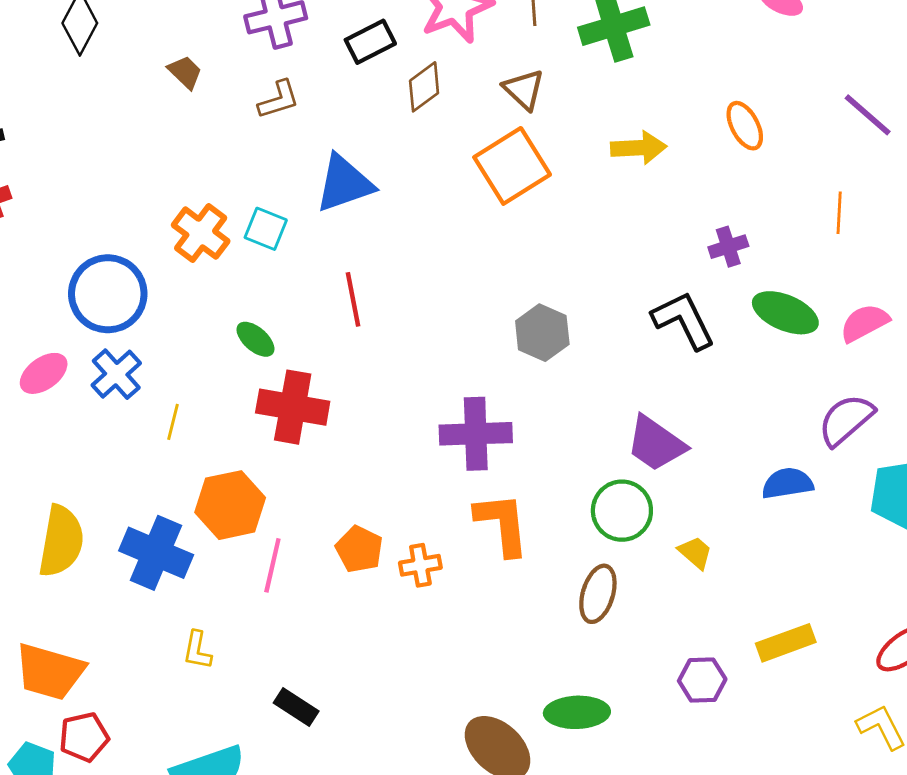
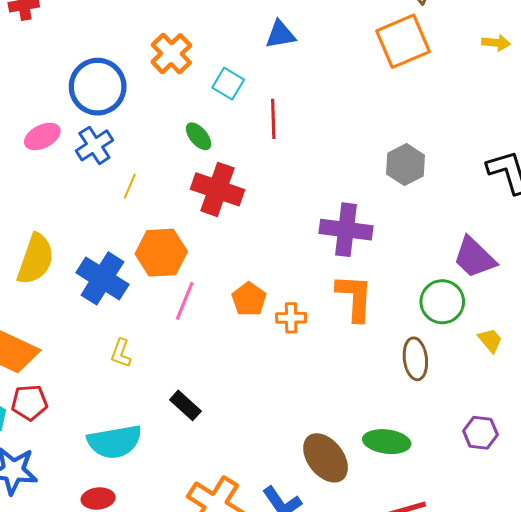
yellow arrow: (639, 148) -> (496, 43), size x0.7
blue triangle: (344, 183) -> (280, 35), size x0.7
cyan square: (266, 229) -> (228, 84), moved
brown ellipse: (598, 594) -> (415, 359), turned -33

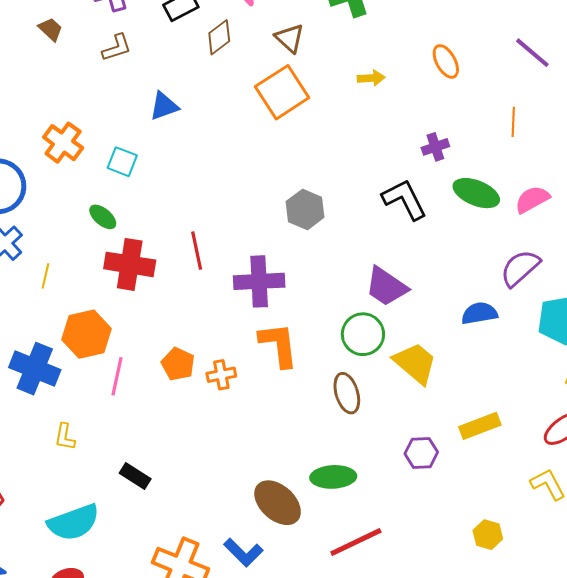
red line: (273, 119) -> (197, 251), moved
yellow trapezoid: (490, 340) -> (415, 363), size x1.8

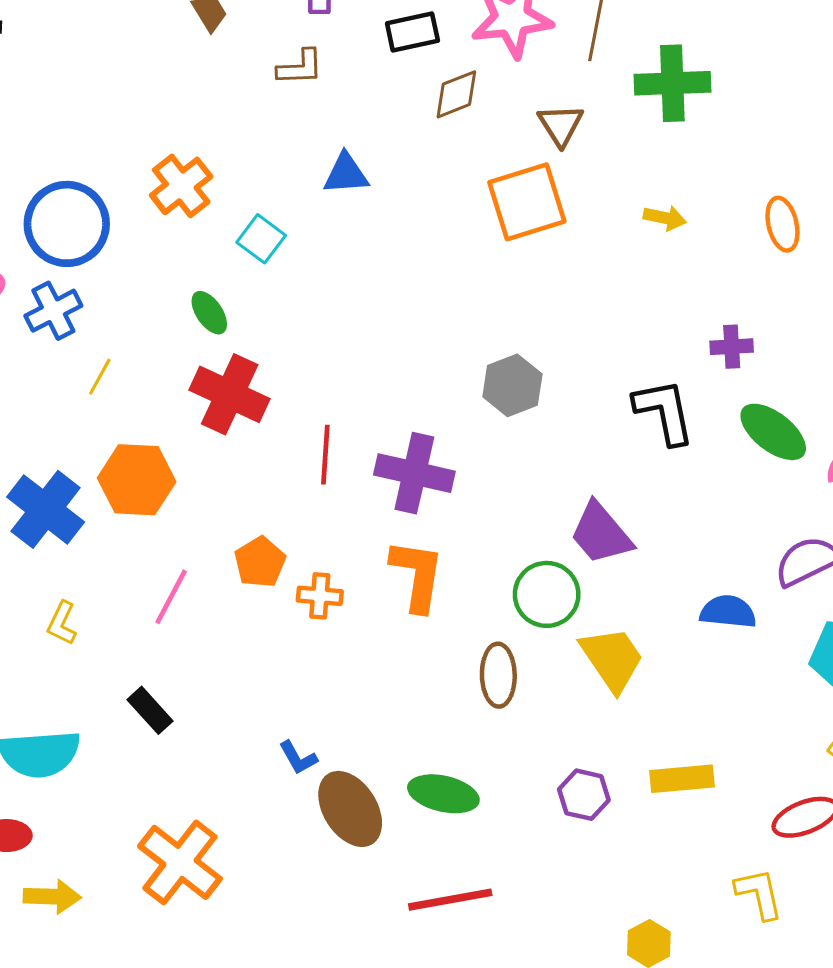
red line: (197, 251) -> (325, 455), moved
pink line: (117, 376) -> (171, 597), moved
blue L-shape: (243, 552) -> (298, 758), moved, size x0.7

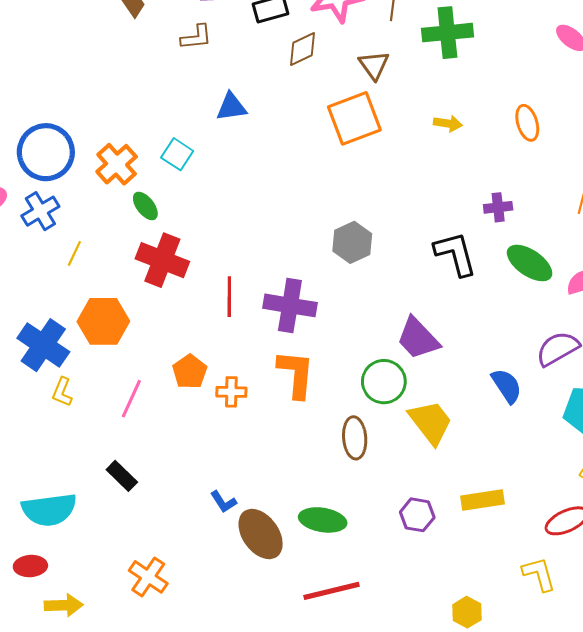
orange cross: (181, 186) -> (117, 164), moved
blue semicircle: (728, 612) -> (507, 386), turned 54
yellow L-shape: (62, 623) -> (62, 392), moved
orange cross: (180, 862) -> (148, 577), size x0.7

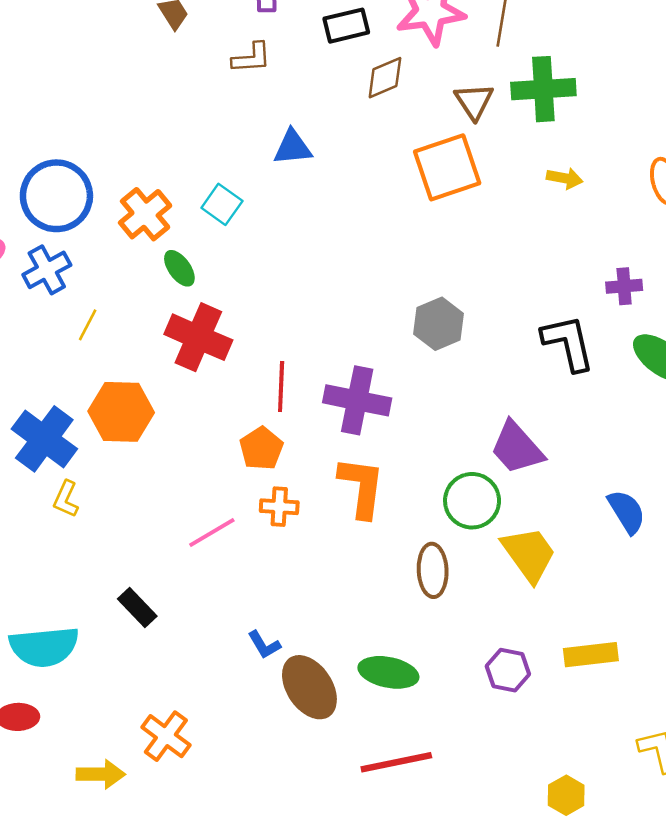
green cross: (447, 33) -> (543, 89), moved
orange pentagon: (190, 372) -> (261, 448), moved
pink line: (131, 399) -> (212, 532), moved, turned 33
yellow arrow: (64, 605) -> (101, 774), moved

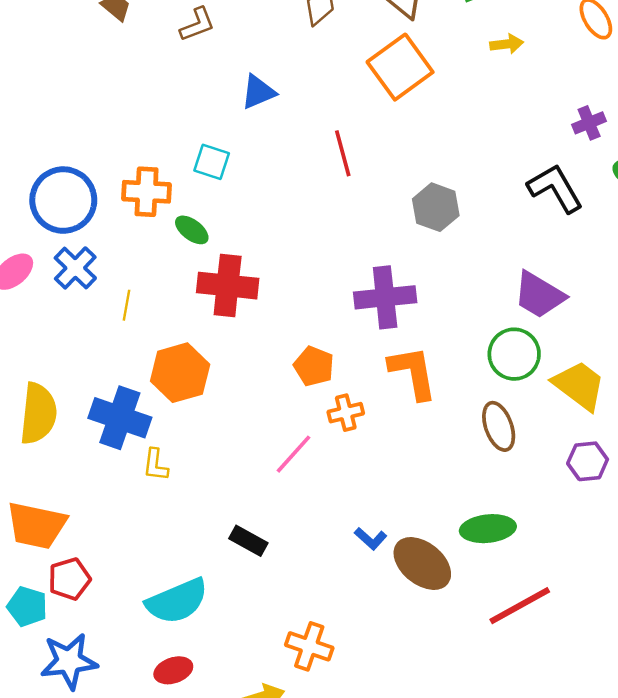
orange cross: (145, 214) -> (147, 192), turned -30
red line: (281, 387) -> (343, 153), moved
purple hexagon: (508, 670) -> (588, 461), moved

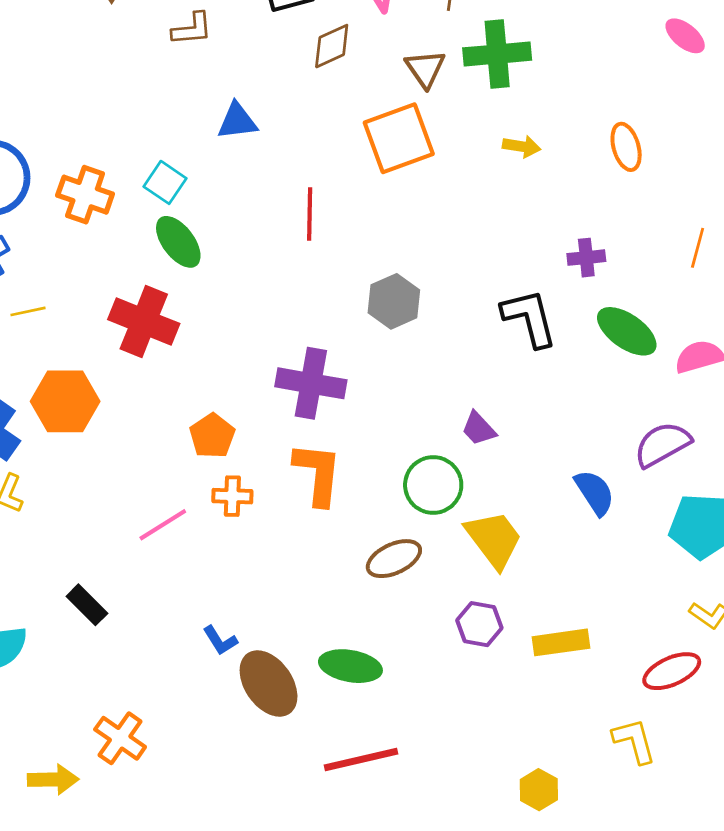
green ellipse: (192, 230) -> (178, 242), moved, size x1.4
purple trapezoid: (539, 295) -> (479, 429), size x0.6
yellow line: (127, 305) -> (28, 311), turned 52
brown ellipse: (499, 426) -> (394, 559), turned 69

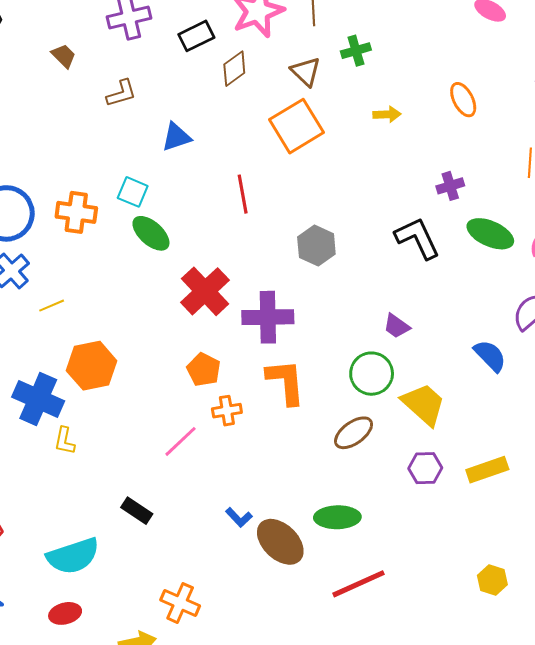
brown L-shape: (192, 29) -> (121, 93), moved
green cross: (497, 54) -> (356, 51), size x0.6
red cross: (144, 322) -> (205, 291), moved, turned 36

